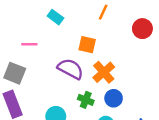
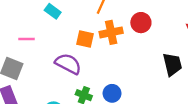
orange cross: (104, 72) -> (111, 32), moved, turned 30

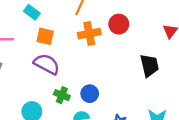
orange square: (85, 39) -> (45, 36), moved

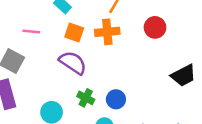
orange cross: (89, 34) -> (107, 32), moved
black trapezoid: (149, 66) -> (183, 75), turned 70

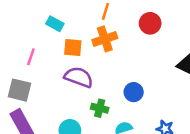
pink line: (31, 31) -> (31, 57), turned -63
blue circle: (116, 99) -> (134, 92), moved

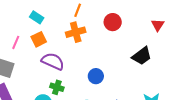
orange square: (73, 47) -> (39, 39), moved, turned -35
green cross: (100, 108) -> (57, 87), moved

